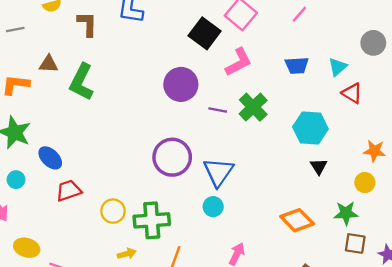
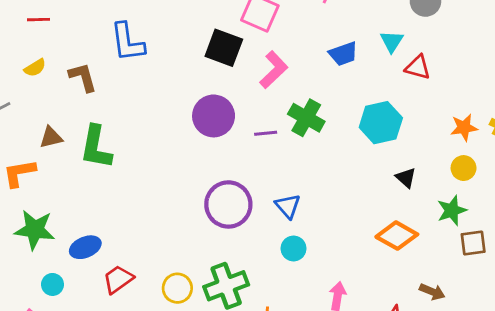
blue ellipse: (50, 158) -> (85, 247), turned -50
black triangle: (319, 166) -> (406, 178), moved
blue triangle: (218, 172) -> (288, 206), size x0.7

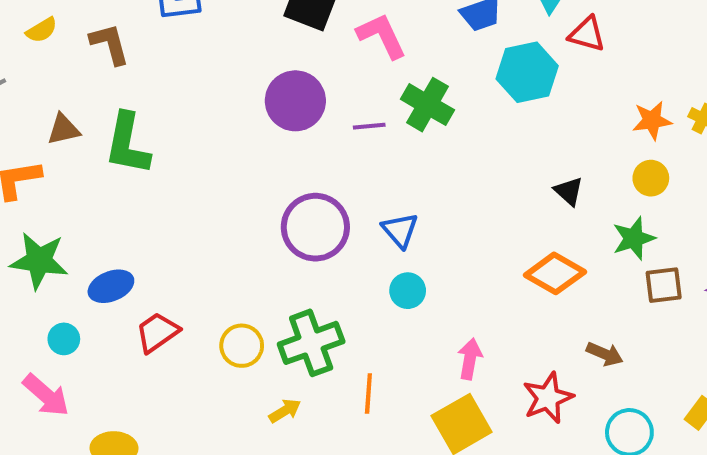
pink L-shape: (274, 70) -> (382, 36), turned -72
cyan hexagon: (381, 123) -> (527, 72), moved

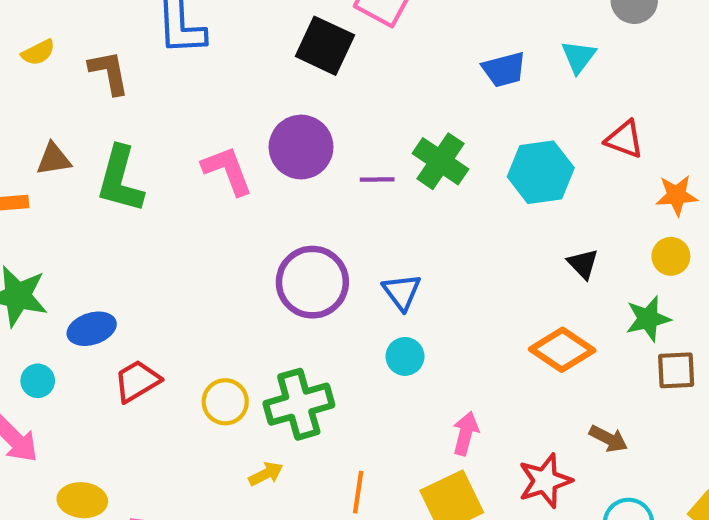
red triangle: (587, 34) -> (624, 139), moved
pink L-shape: (382, 36) -> (227, 170), moved
cyan hexagon: (527, 72) -> (541, 172), moved
orange line: (368, 393) -> (358, 492), moved

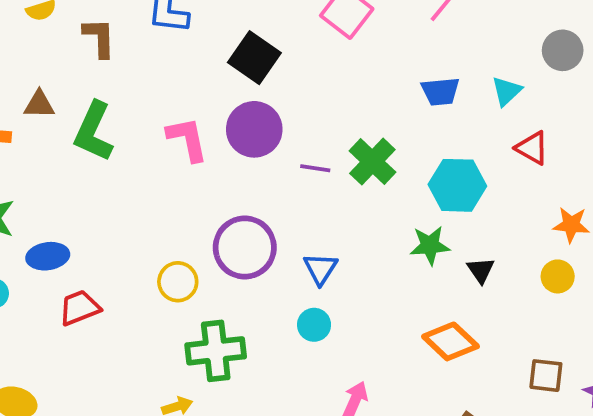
black square: (325, 46) -> (254, 58), moved
red triangle: (624, 139) -> (532, 148), moved
green star: (648, 319) -> (430, 245), moved
yellow circle: (225, 402) -> (178, 282), moved

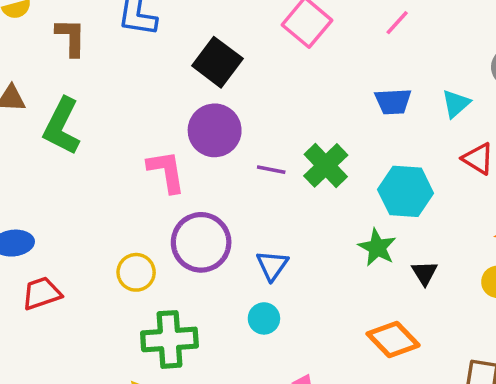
pink L-shape: (187, 139) -> (166, 171), moved
green star: (430, 245) -> (377, 247), turned 30

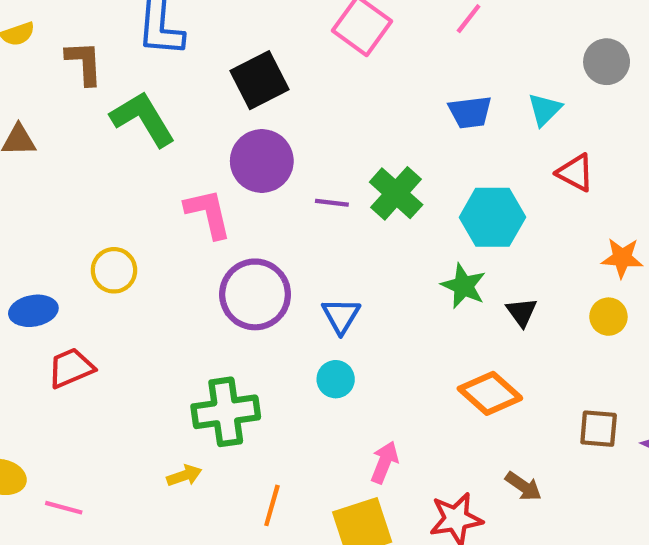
black square: (217, 62) -> (260, 80), turned 30
green L-shape: (62, 126) -> (143, 119), moved, turned 126
yellow circle: (136, 272) -> (114, 270), moved

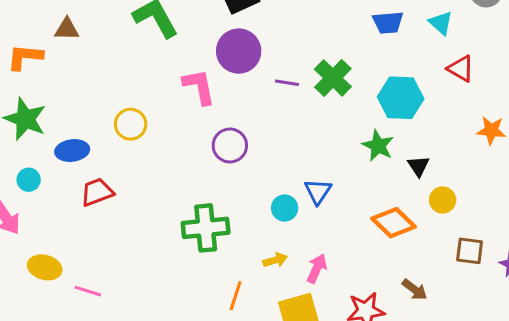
cyan triangle: (545, 110) -> (441, 23), turned -36
purple circle: (255, 294) -> (230, 145), size x0.7
blue triangle: (341, 316) -> (318, 191), moved
yellow circle: (608, 317) -> (443, 200), moved
yellow arrow: (184, 476) -> (275, 260), moved

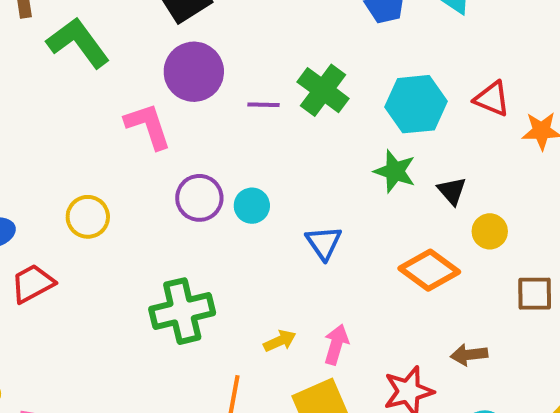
red triangle: (461, 69) -> (492, 99), moved
yellow circle: (131, 124) -> (88, 217), moved
cyan circle: (285, 208) -> (252, 206), moved
brown arrow: (415, 290) -> (469, 355), turned 144

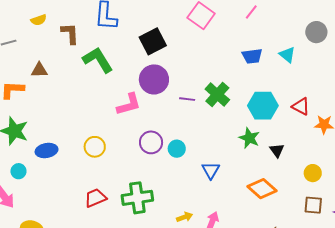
pink L-shape: (148, 126) -> (129, 104), turned 88
yellow circle: (490, 231) -> (313, 173), moved
red trapezoid: (33, 283) -> (95, 198), moved

